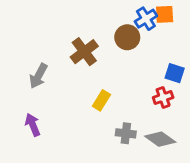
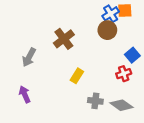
brown circle: (127, 37) -> (107, 30), moved
blue square: (175, 73) -> (132, 55), turned 32

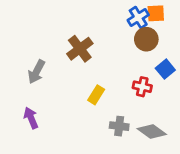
brown circle: (107, 30) -> (146, 39), moved
red cross: (124, 74) -> (142, 87), moved, turned 32

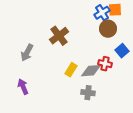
gray diamond: (152, 131) -> (91, 71), moved, turned -40

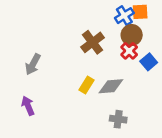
brown cross: (59, 36) -> (93, 42), moved
red cross: (105, 64) -> (129, 51), moved, turned 32
gray cross: (88, 93) -> (118, 119), moved

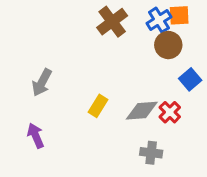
brown cross: (93, 42) -> (112, 22), moved
red cross: (129, 51) -> (170, 112), moved
yellow rectangle: (86, 85) -> (98, 106), moved

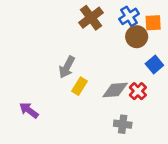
orange square: (179, 15) -> (153, 23), moved
gray arrow: (42, 82) -> (67, 67), moved
purple arrow: (36, 136) -> (29, 110), turned -30

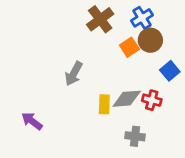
orange square: (153, 23) -> (129, 47), moved, turned -30
yellow rectangle: (80, 86) -> (104, 104), moved, turned -30
red cross: (138, 91) -> (152, 100), turned -30

